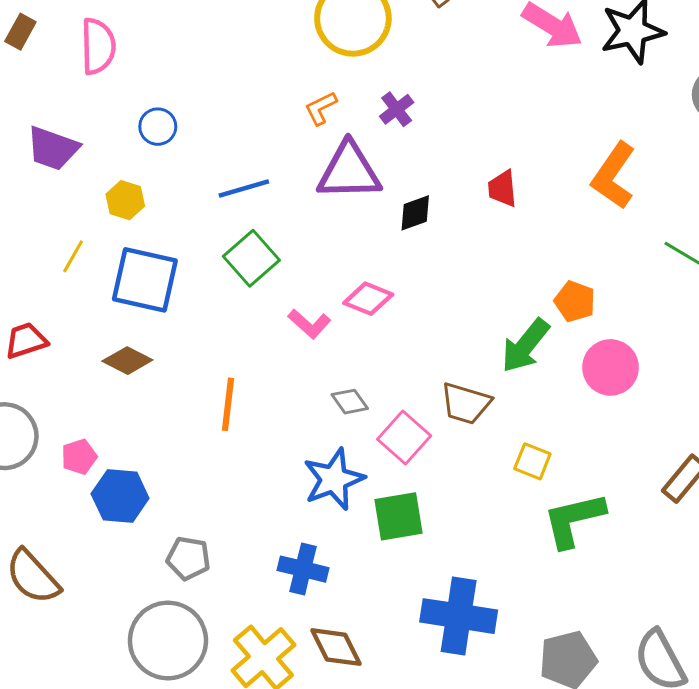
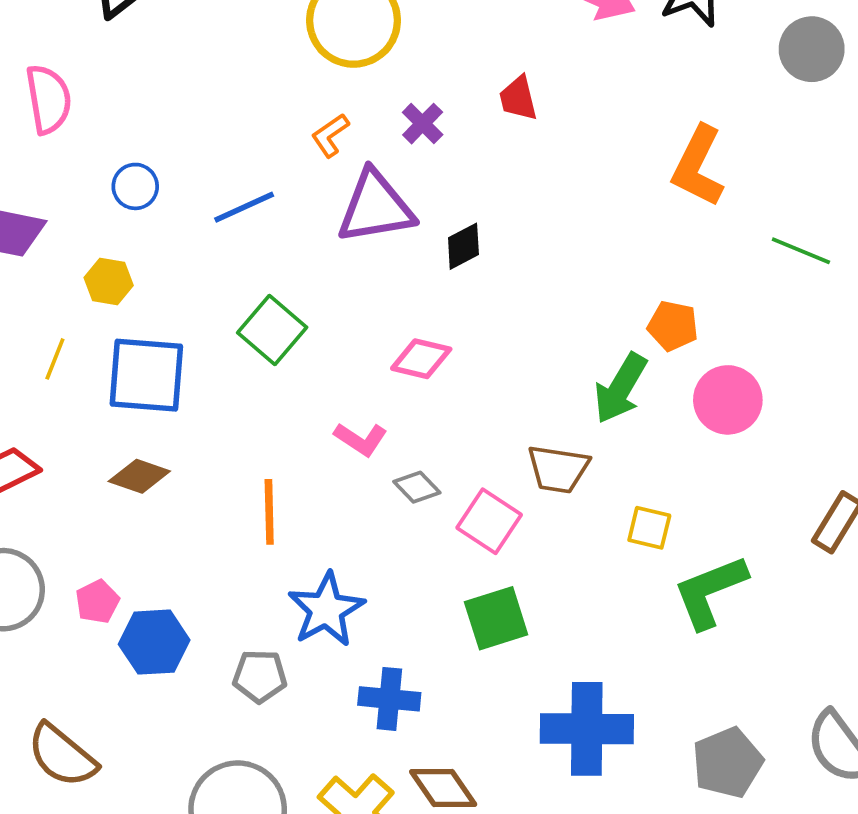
blue line: (244, 189) -> (244, 207), moved
red trapezoid: (502, 189) -> (518, 98), moved
pink L-shape: (309, 324) -> (361, 439), moved
blue star: (334, 479) -> (326, 610), moved
gray pentagon: (188, 558) -> (260, 676), moved

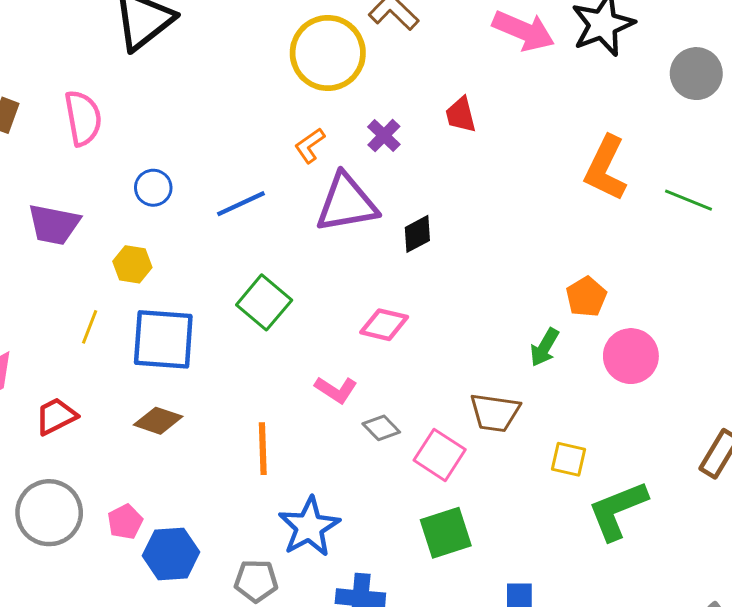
green line: (801, 251) -> (689, 200), moved
orange pentagon: (673, 326) -> (586, 297), turned 30
green arrow: (620, 388) -> (544, 347), size x0.7

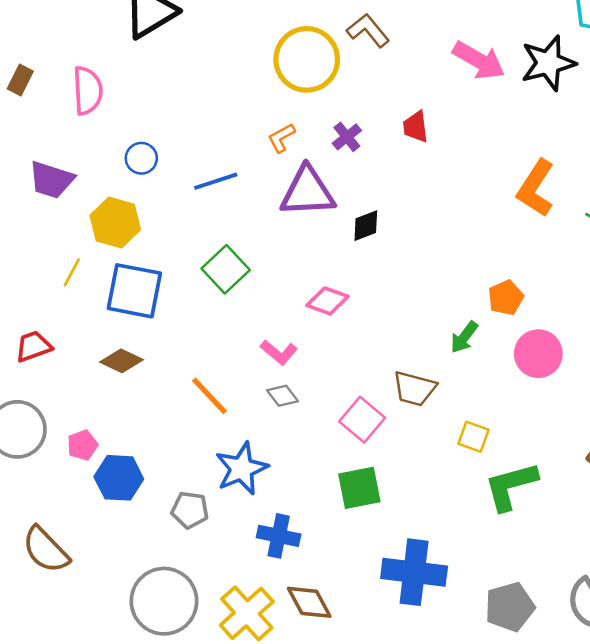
yellow hexagon: (132, 264) -> (115, 223), size x1.5
gray diamond: (381, 428) -> (283, 396), moved
orange line: (263, 449) -> (209, 396), turned -48

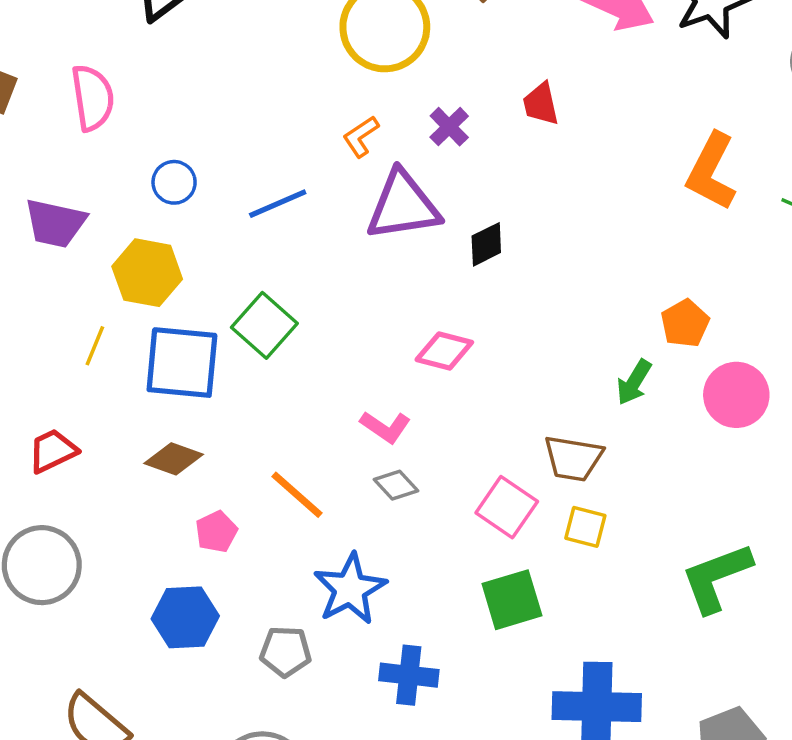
green square: (226, 269) -> (264, 325), moved
yellow square: (473, 437) -> (585, 527), moved
pink pentagon: (82, 445) -> (216, 532), moved

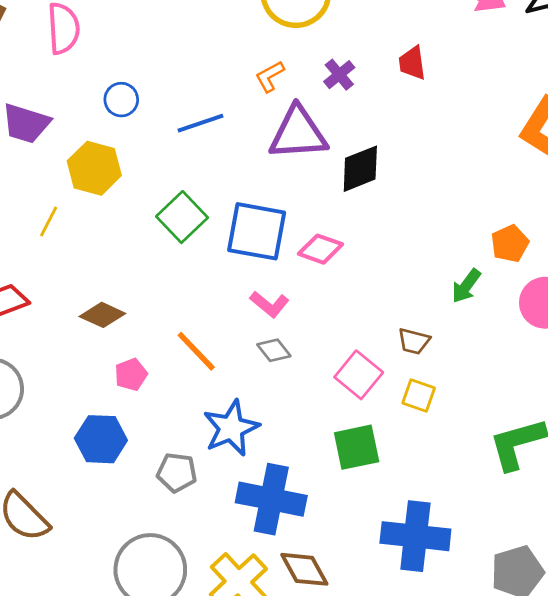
black diamond: (486, 244) -> (360, 169), size x1.4
blue square: (182, 363) -> (257, 231), moved
brown trapezoid: (573, 458) -> (414, 341), size x0.7
blue cross: (409, 675) -> (271, 499), size x1.5

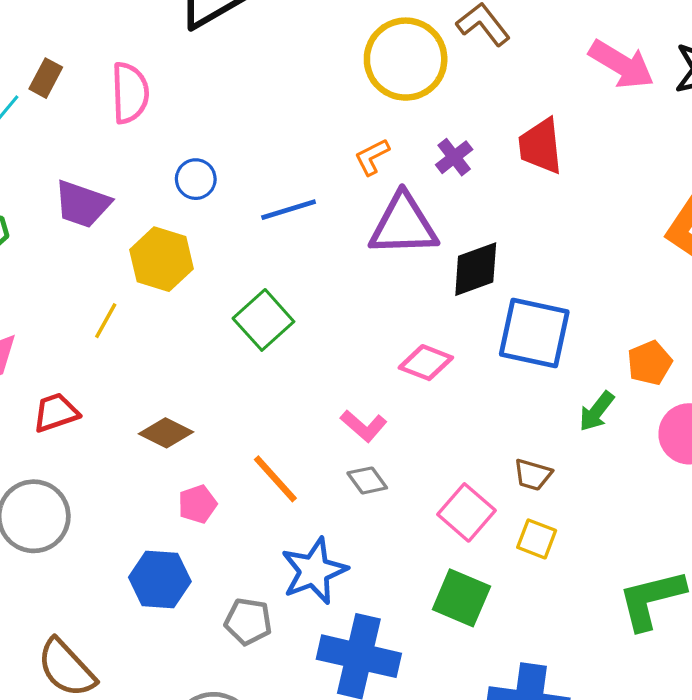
red trapezoid: (412, 63) -> (541, 146), size x1.4
blue square: (257, 231) -> (534, 333), moved
green square: (357, 447) -> (461, 598), turned 33

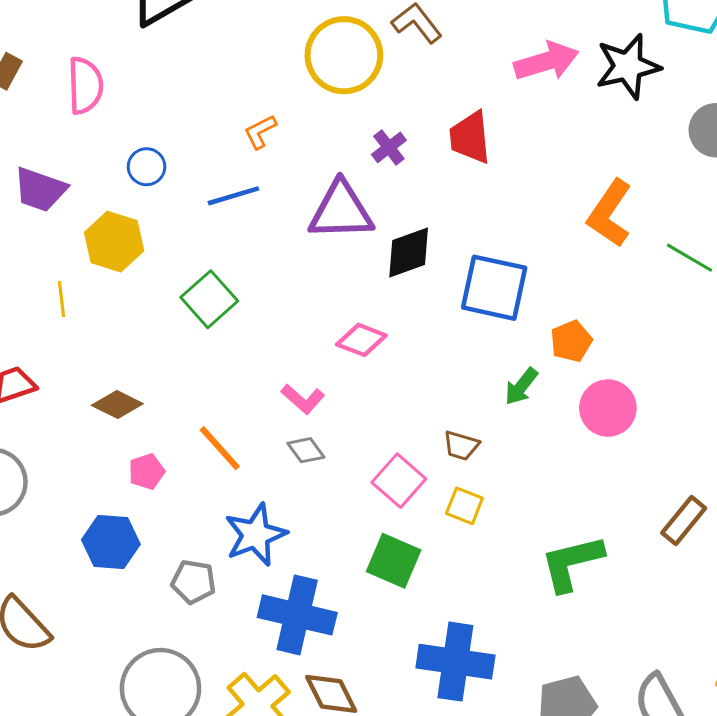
pink arrow: (621, 64) -> (546, 61), turned -48
orange L-shape: (372, 157) -> (260, 132), moved
yellow line: (106, 321) -> (61, 299), turned -36
blue square: (534, 333) -> (494, 288), moved

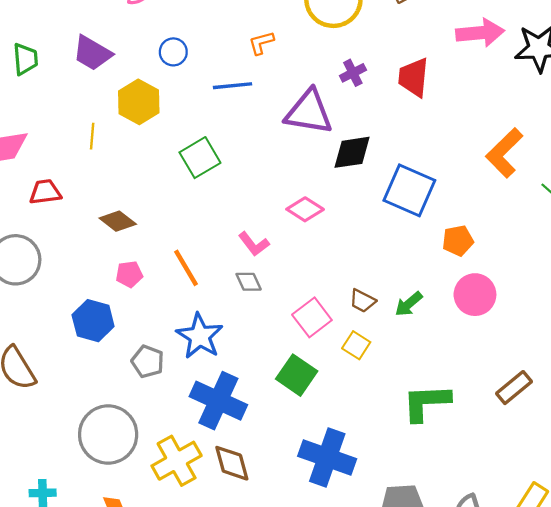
green arrow: (521, 386) -> (409, 304), moved
blue star: (256, 535) -> (200, 336), turned -30

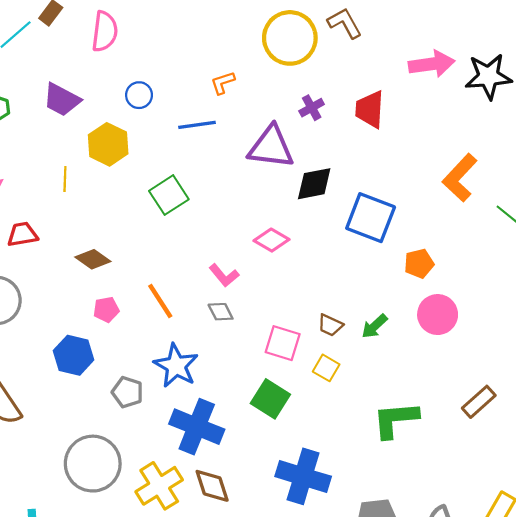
pink square: (312, 317) -> (283, 343), turned -33

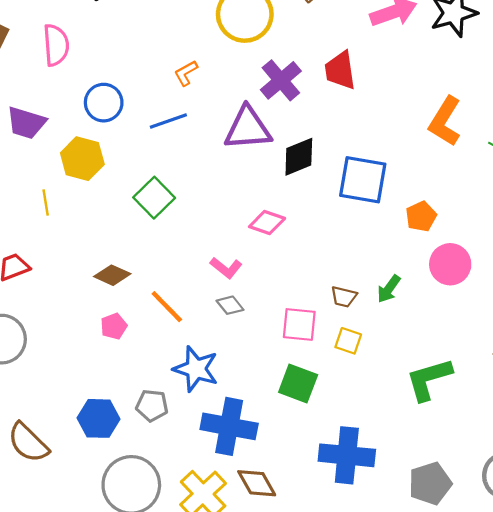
blue circle: (139, 95) -> (104, 103), size x1.4
purple cross: (312, 108) -> (281, 80), size x1.6
brown diamond: (93, 259) -> (112, 275), moved
blue hexagon: (74, 355) -> (99, 418), moved

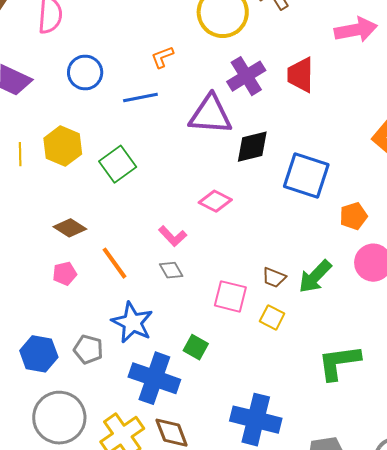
yellow hexagon: (82, 159) -> (63, 146), moved
green arrow: (389, 289) -> (315, 276), size x1.4
green square: (298, 383) -> (196, 347), moved, size x0.7

